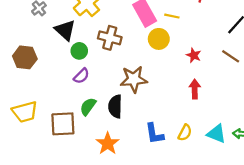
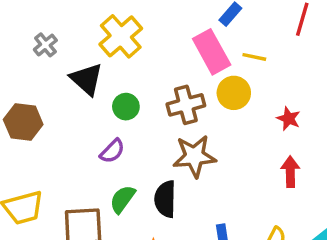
brown cross: (110, 38) -> (186, 105), moved, turned -30
green circle: (79, 51) -> (126, 107), moved

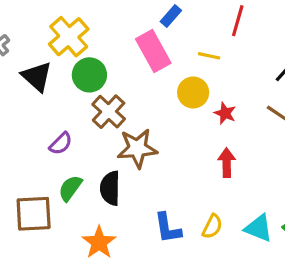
yellow line: (254, 57) -> (209, 56), moved
yellow circle: (234, 93) -> (193, 92), moved
brown cross: (186, 105) -> (109, 112), moved, turned -32
green circle: (126, 107) -> (89, 75), moved, size x1.4

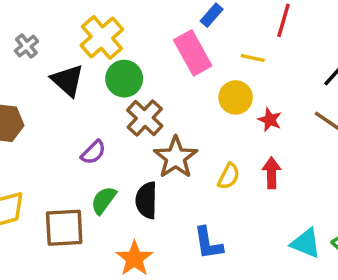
brown star: (137, 148) -> (176, 157), turned -30
yellow semicircle: (212, 226) -> (229, 176), moved

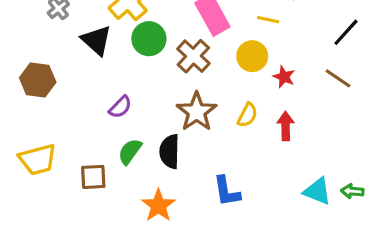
brown cross: (145, 118) -> (193, 56), moved
yellow semicircle: (229, 176) -> (247, 115), moved
brown square: (64, 228) -> (93, 177), size x0.7

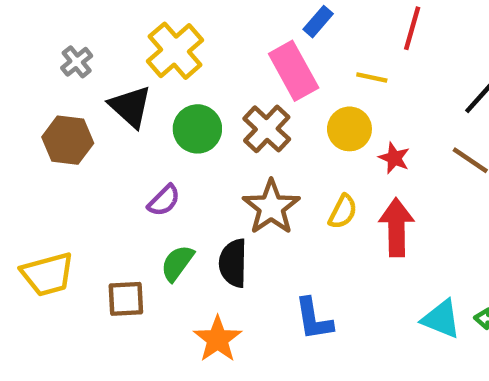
green circle: (149, 39) -> (197, 129), moved
brown hexagon: (38, 80) -> (68, 140), moved
red arrow: (286, 126) -> (396, 227), size x1.4

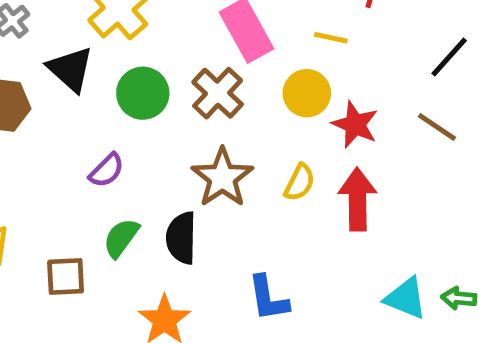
red star: (394, 158) -> (355, 125), size x1.4

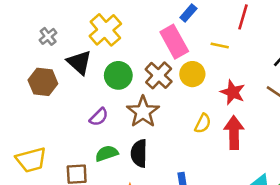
yellow circle: (307, 93) -> (192, 74), moved
brown star: (222, 178) -> (143, 112), moved
green semicircle: (121, 238) -> (107, 153), turned 35

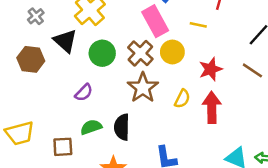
red star: (233, 92) -> (211, 69), turned 30
brown star: (143, 112) -> (143, 88), moved

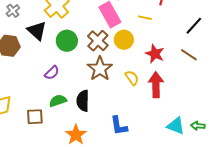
red star: (211, 69) -> (155, 54), turned -30
yellow semicircle: (182, 99) -> (132, 78), turned -63

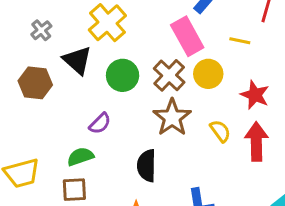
green semicircle: (58, 101) -> (80, 157), moved

